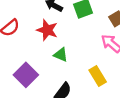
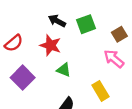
purple square: (26, 75) -> (23, 78), moved

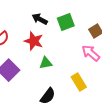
green triangle: (64, 70) -> (46, 63), turned -32

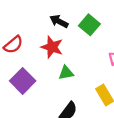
green square: (66, 22) -> (89, 25), turned -30

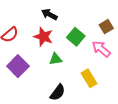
green square: (89, 25) -> (76, 37), moved

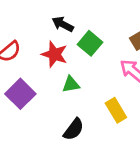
green square: (76, 37) -> (90, 43), moved

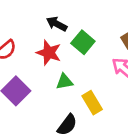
yellow rectangle: (116, 110) -> (92, 103), moved

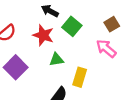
yellow rectangle: (92, 103) -> (80, 77), turned 48

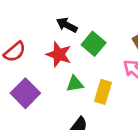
yellow rectangle: (80, 77) -> (103, 92), moved

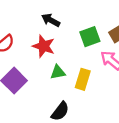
green square: (94, 44) -> (90, 37), moved, turned 30

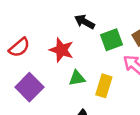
black arrow: (51, 20) -> (85, 22), moved

